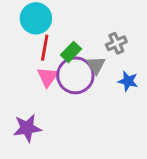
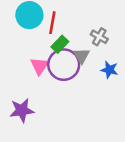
gray cross: (116, 43) -> (99, 37), turned -36
red line: (45, 48) -> (52, 23), moved

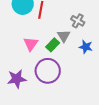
green rectangle: (60, 44) -> (53, 45), moved
purple circle: (64, 65) -> (48, 71), moved

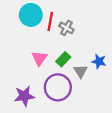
gray cross: (78, 21) -> (66, 28), moved
gray triangle: (64, 36) -> (81, 71), moved

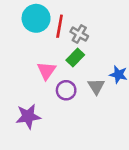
green rectangle: (63, 59) -> (75, 58), moved
purple circle: (58, 87) -> (66, 90), moved, size x0.6

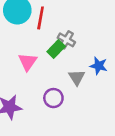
gray cross: (79, 34) -> (66, 40), moved
purple circle: (66, 90) -> (53, 98), moved

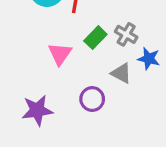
gray cross: (66, 40) -> (126, 34), moved
gray triangle: (77, 77) -> (121, 73), turned -30

